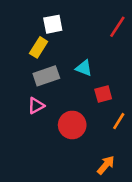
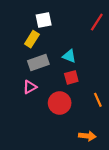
red square: (103, 94) -> (71, 77), moved
orange line: (119, 121) -> (98, 100), turned -56
orange arrow: (106, 165) -> (87, 136), turned 56

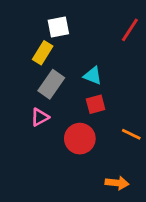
gray rectangle: (38, 63) -> (51, 84), turned -36
orange line: (98, 100) -> (131, 134), turned -40

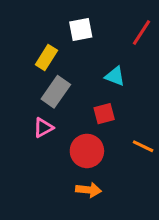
white square: (58, 27) -> (81, 29), moved
cyan triangle: (93, 76) -> (115, 76), moved
orange arrow: (117, 183) -> (89, 190), moved

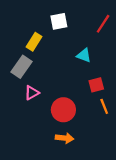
gray rectangle: (56, 92) -> (22, 67), moved
red square: (104, 114) -> (96, 85), moved
orange line: (143, 146) -> (104, 106), turned 42

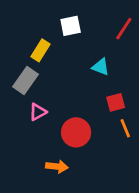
orange arrow: (65, 138) -> (57, 167), moved

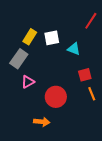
white square: (71, 26) -> (52, 38), moved

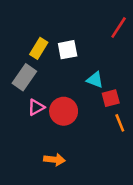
cyan triangle: (74, 49) -> (95, 80), moved
red circle: (56, 97) -> (64, 111), moved

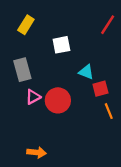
yellow rectangle: (39, 48) -> (26, 25), moved
gray rectangle: (24, 77) -> (22, 70), turned -50
orange arrow: (54, 160) -> (37, 152), moved

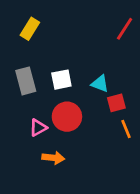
white square: (61, 45) -> (61, 80), moved
pink triangle: (33, 97) -> (38, 128), moved
orange arrow: (37, 152) -> (53, 158), moved

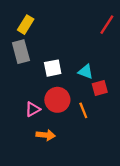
gray rectangle: (26, 81) -> (21, 52), moved
orange line: (126, 129) -> (83, 110), moved

